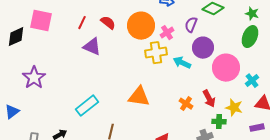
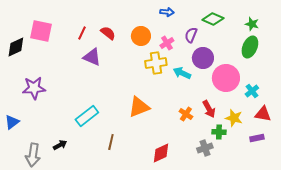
orange circle: (141, 26) -> (141, 36), size x0.7
purple star: (34, 78) -> (34, 88), turned 30
orange triangle: (139, 97) -> (139, 107), turned -30

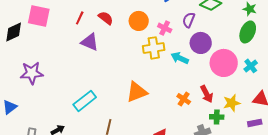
pink cross: (167, 43) -> (165, 28), turned -32
cyan cross: (252, 91) -> (251, 66), moved
yellow star: (234, 118) -> (232, 103), turned -30

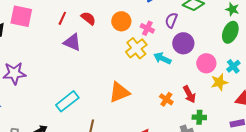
yellow cross: (154, 48) -> (136, 48), turned -30
pink circle: (224, 63) -> (206, 63), size x0.7
yellow star: (232, 103) -> (219, 82), moved

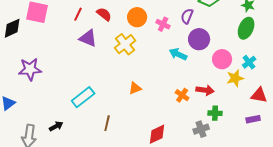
yellow cross: (136, 48) -> (125, 44), moved
orange triangle: (119, 92) -> (135, 88), size x0.6
red arrow: (189, 94) -> (205, 90), turned -54

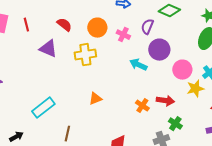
red line: (78, 14) -> (26, 25), moved, turned -40
yellow cross: (125, 44) -> (85, 55), turned 30
green cross: (215, 113) -> (175, 124), turned 32

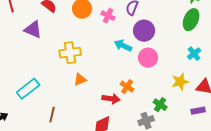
yellow cross: (85, 55) -> (70, 53), moved
pink circle: (182, 70) -> (148, 58), moved
yellow star: (195, 89) -> (180, 82), moved
red arrow: (165, 101) -> (111, 99), moved

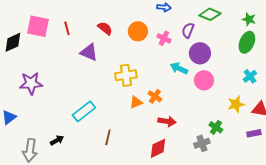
orange cross: (127, 87) -> (155, 96), moved

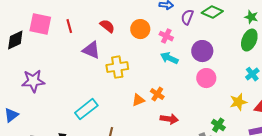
purple semicircle: (188, 30) -> (187, 17), moved
cyan arrow: (179, 68) -> (169, 58), moved
yellow cross: (126, 75) -> (117, 67), moved

